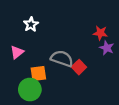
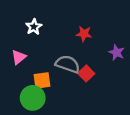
red star: (100, 33) -> (84, 34), moved

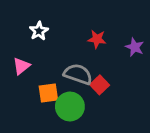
purple star: (117, 52) -> (135, 47), moved
green circle: (33, 98) -> (70, 107), moved

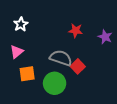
white star: (39, 31) -> (21, 24), moved
orange square: (48, 93) -> (27, 74), moved

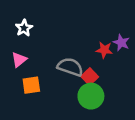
red star: (76, 31) -> (104, 50), moved
green circle: (55, 83) -> (91, 96), moved

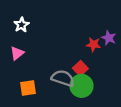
gray semicircle: (70, 67) -> (63, 78), moved
orange square: (31, 85) -> (28, 88), moved

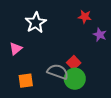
white star: (21, 25) -> (36, 23), moved, size x1.5
red star: (93, 44) -> (85, 17), moved

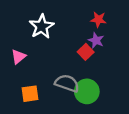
purple star: (100, 35) -> (96, 40), moved
red square: (74, 63) -> (86, 52), moved

